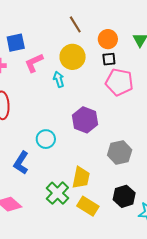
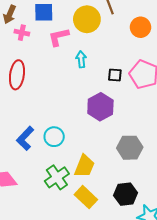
yellow circle: (73, 57) -> (87, 19), moved
black square: (109, 59) -> (115, 75), moved
cyan circle: (46, 139) -> (54, 137), moved

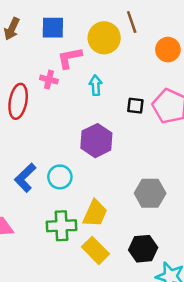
pink cross: (22, 33) -> (49, 80), moved
purple hexagon: (100, 107) -> (96, 141), moved
green cross: (57, 177) -> (61, 226), turned 30

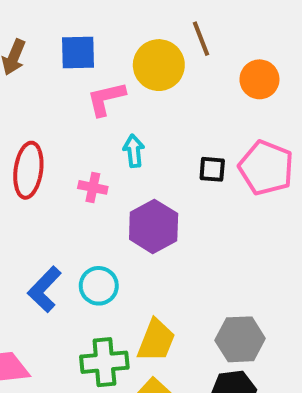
pink cross: (49, 80) -> (93, 187), moved
cyan arrow: (96, 85) -> (134, 151), moved
gray hexagon: (150, 193) -> (240, 339), moved

